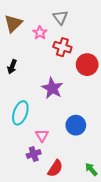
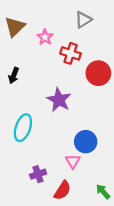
gray triangle: (60, 17) -> (83, 20), moved, turned 35
pink triangle: (42, 135) -> (73, 161), moved

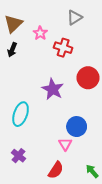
red circle: (98, 73) -> (88, 78), moved
black arrow: (14, 75) -> (12, 50), moved
purple cross: (38, 174) -> (18, 156), moved, turned -32

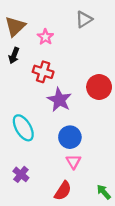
red cross: (63, 48) -> (43, 72), moved
cyan ellipse: (21, 114) -> (23, 128), turned -50
blue circle: (77, 127) -> (70, 137), moved

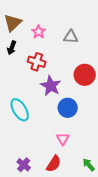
gray triangle: (84, 19) -> (71, 37), moved, turned 35
blue circle: (70, 137) -> (68, 108), moved
purple cross: (21, 174) -> (24, 165), moved

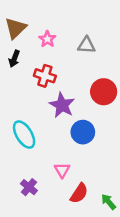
pink triangle: (63, 139) -> (62, 170), moved
red semicircle: (54, 164) -> (79, 193), moved
purple cross: (24, 165) -> (29, 187), moved

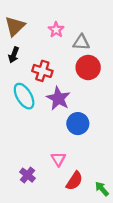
pink star: (47, 39) -> (56, 30), moved
red circle: (104, 92) -> (88, 67), moved
cyan ellipse: (24, 135) -> (24, 96), moved

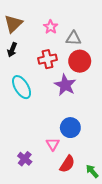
red cross: (42, 71) -> (48, 59), moved, turned -30
purple star: (58, 98) -> (65, 85), moved
blue circle: (78, 124) -> (70, 128), moved

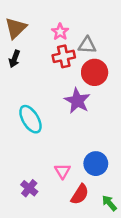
red cross: (48, 59) -> (64, 56), moved
cyan ellipse: (22, 87) -> (30, 119), moved
blue circle: (70, 128) -> (96, 164), moved

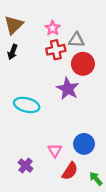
cyan ellipse: (30, 119) -> (27, 105), turned -45

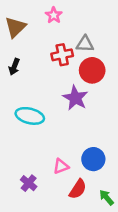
pink star: (53, 28) -> (54, 15), moved
black arrow: (13, 52) -> (14, 67), moved
pink triangle: (55, 150) -> (61, 166), turned 40

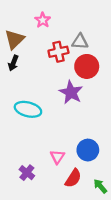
pink star: (54, 15) -> (43, 20), moved
brown triangle: (15, 27) -> (14, 39), moved
pink triangle: (61, 166) -> (57, 157), turned -35

